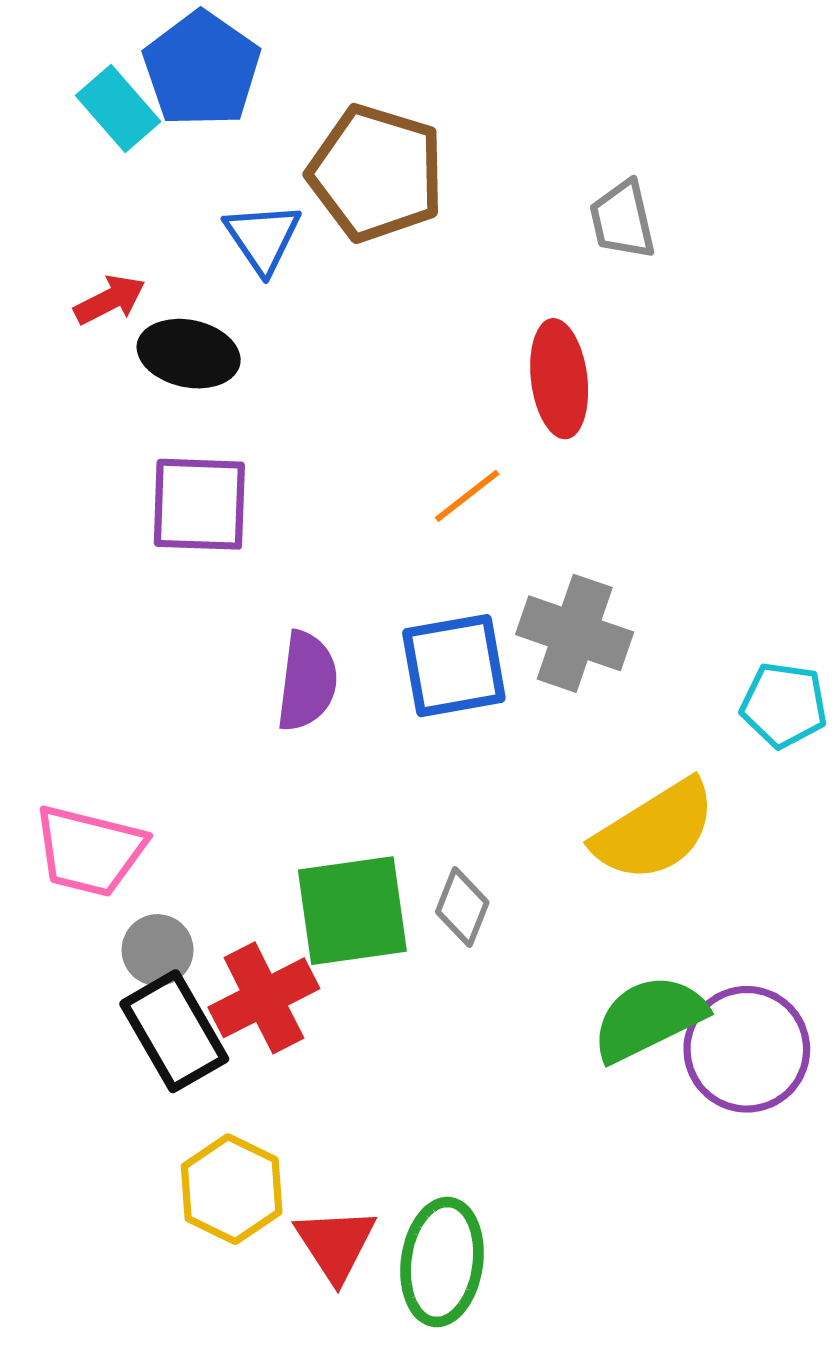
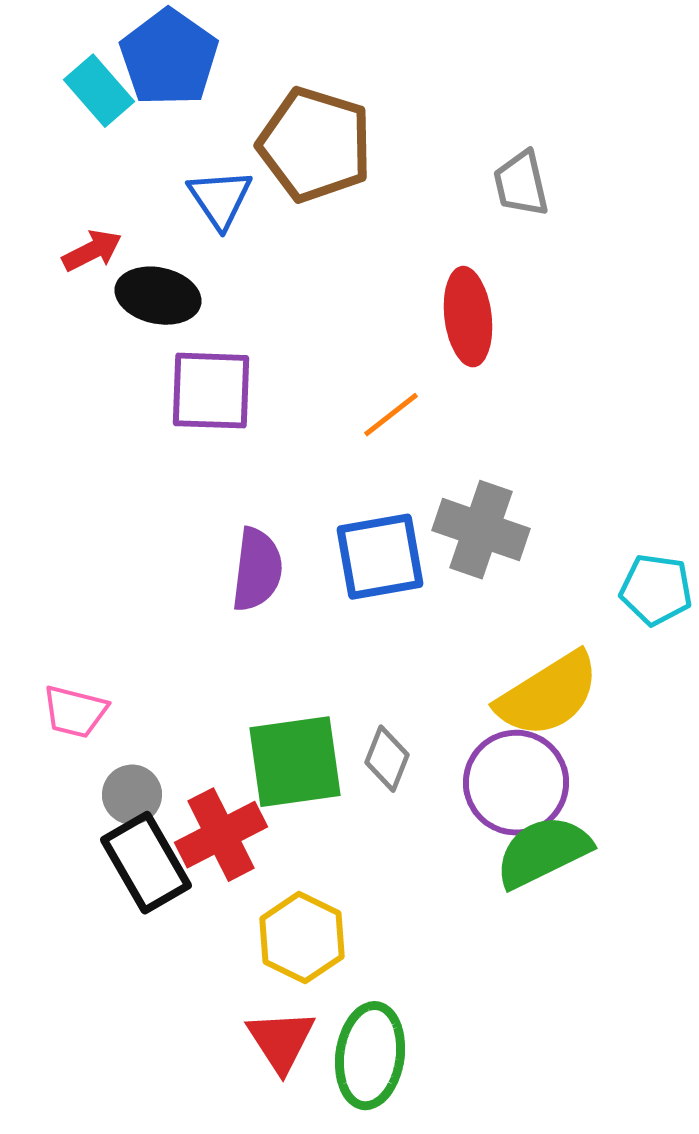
purple square: (199, 504) -> (211, 391), moved
pink trapezoid: (89, 851) -> (75, 712), size x0.7
purple circle: (747, 1049) -> (516, 783), moved
yellow hexagon: (232, 1189) -> (302, 938), moved

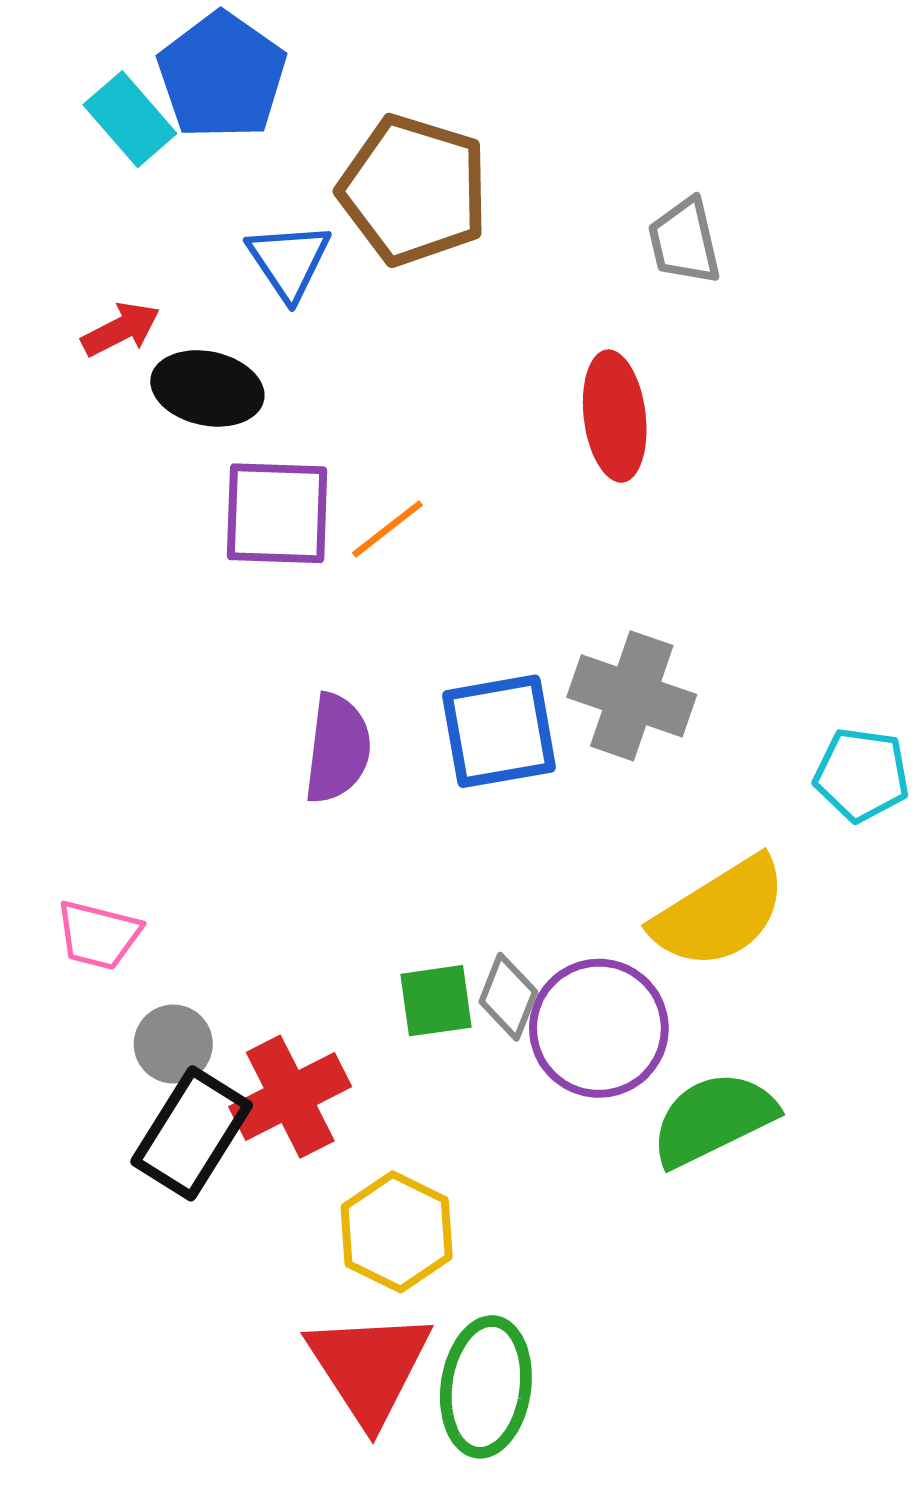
orange line: (391, 415) -> (387, 529), moved
green square: (295, 762) -> (436, 1001), moved, size x0.6
purple circle: (516, 783) -> (599, 1028), moved
black rectangle: (146, 863) -> (192, 1133), turned 62
red triangle: (281, 1041) -> (369, 1367), size x1.4

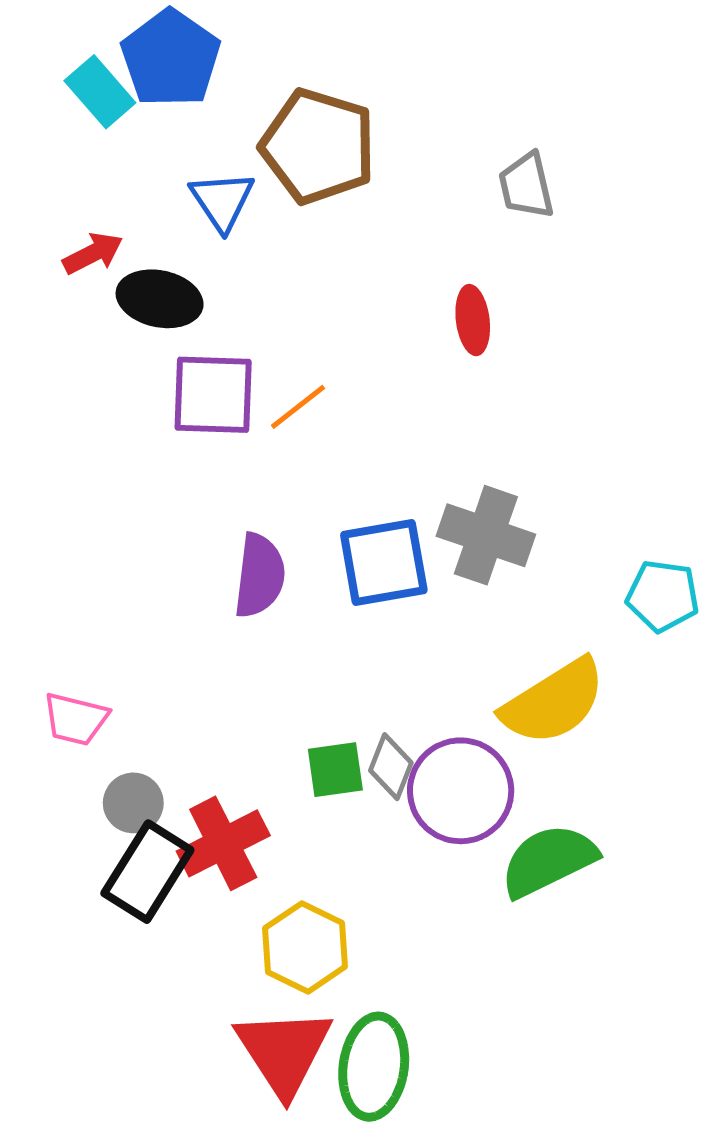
red ellipse: (615, 416) -> (473, 320), size x0.7

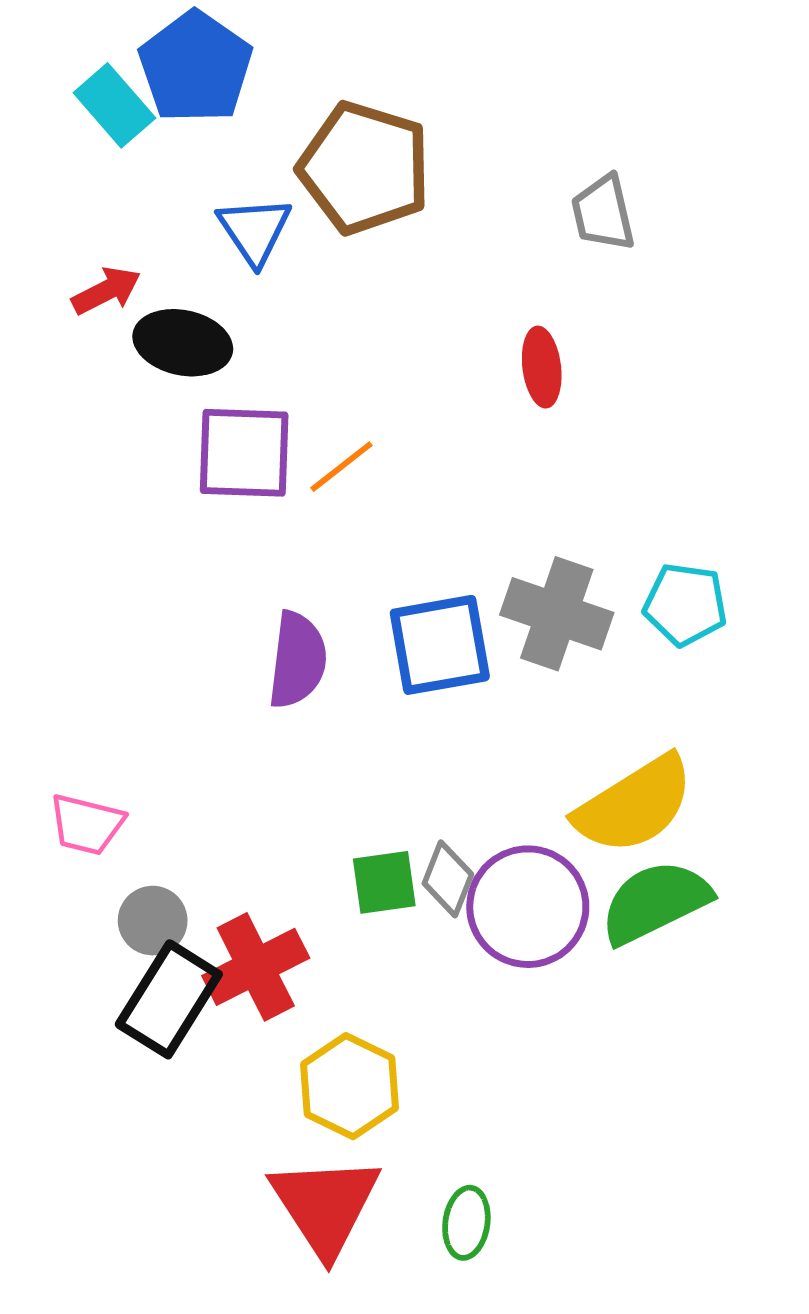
cyan pentagon: (663, 596) -> (685, 604), moved
green semicircle: (548, 861) -> (655, 902), moved
green ellipse: (374, 1067) -> (466, 1223), moved, size x0.6

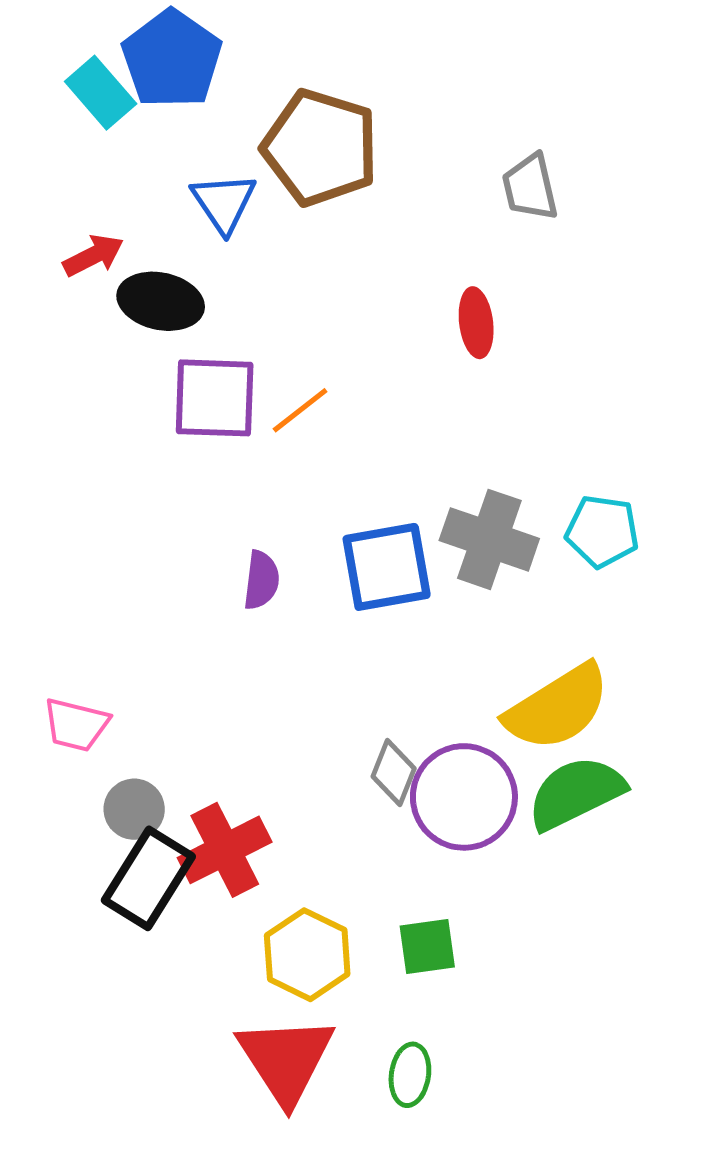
purple semicircle: (297, 660) -> (261, 580), size x0.7
green square: (384, 882) -> (427, 947), moved

